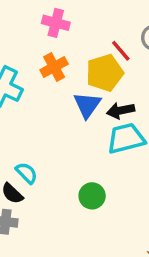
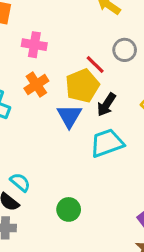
black arrow: (121, 110) -> (106, 105), moved, turned -40
green circle: (92, 196) -> (69, 209), moved

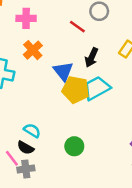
yellow pentagon: (82, 86) -> (76, 90), moved, turned -30

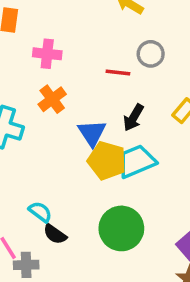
red line: (77, 27) -> (118, 72), turned -35
green circle: (74, 146) -> (121, 228), moved, size x1.6
black semicircle: (26, 148) -> (55, 234), moved

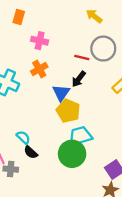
gray circle: (151, 54) -> (103, 49), size x1.5
black arrow: (133, 118) -> (79, 79), moved
cyan trapezoid: (137, 161) -> (80, 136), moved

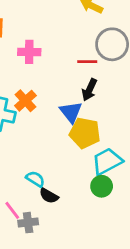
orange cross: (39, 69) -> (25, 101), moved
green circle: (72, 154) -> (102, 186), size x0.6

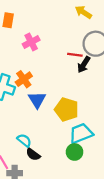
pink cross: (29, 52) -> (31, 42), turned -35
black arrow: (89, 90) -> (84, 65), moved
blue triangle: (71, 112) -> (37, 100), moved

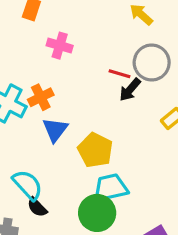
pink cross: (31, 42) -> (60, 46), turned 35
cyan semicircle: (24, 140) -> (28, 185), size x1.5
green circle: (75, 152) -> (97, 213), size x1.5

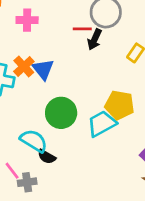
blue triangle: (55, 130) -> (43, 69), moved
yellow pentagon: (95, 150) -> (119, 105), moved
green circle: (97, 213) -> (61, 113), moved

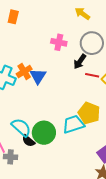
pink cross: (27, 20) -> (59, 42), moved
red line: (82, 29) -> (92, 75), moved
green circle: (61, 113) -> (44, 133), moved

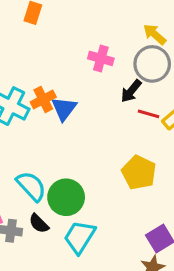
yellow arrow: (82, 14) -> (155, 34), moved
cyan trapezoid: (73, 124) -> (80, 237), moved, turned -45
black semicircle: (28, 141) -> (39, 223), moved

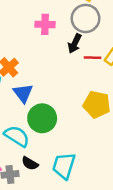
blue triangle: (64, 109) -> (23, 93), moved
green circle: (66, 197) -> (42, 118), moved

